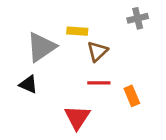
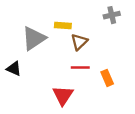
black triangle: (28, 84) -> (14, 69), moved

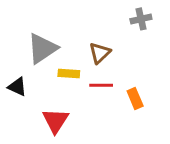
yellow rectangle: (63, 26) -> (69, 73), moved
red triangle: (63, 95) -> (56, 121), moved

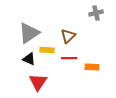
black triangle: (17, 87) -> (29, 59), moved
orange rectangle: (135, 99) -> (92, 67), turned -64

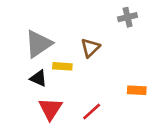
red line: (69, 58) -> (92, 112), moved, turned -42
orange rectangle: (92, 67) -> (137, 90), moved

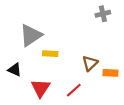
brown triangle: (90, 48) -> (90, 63), moved
black triangle: (38, 78) -> (15, 70), moved

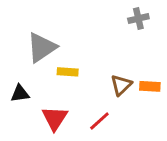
black triangle: (15, 70) -> (20, 94), turned -32
orange rectangle: (110, 73) -> (150, 86), moved

